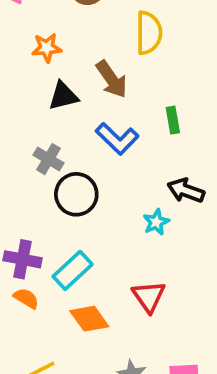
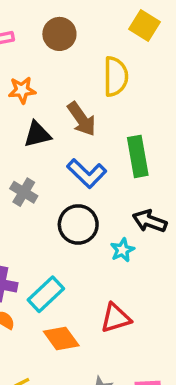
green rectangle: (173, 120) -> (138, 156), size x1.6
black circle: (76, 194) -> (78, 224), moved
red triangle: (149, 296) -> (116, 318), turned 48

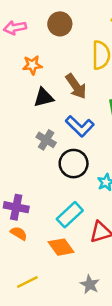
gray cross: (24, 192) -> (46, 140), moved
cyan rectangle: (46, 294) -> (70, 215), moved

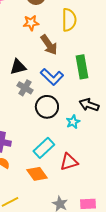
orange star: (32, 65) -> (31, 23), moved
black triangle: (44, 97) -> (18, 67), moved

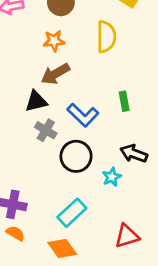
brown arrow: (49, 45) -> (55, 74), moved, turned 95
green rectangle: (82, 67) -> (124, 101), size x0.6
red triangle: (69, 162) -> (127, 236), moved

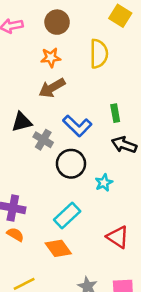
black triangle: (36, 101) -> (22, 122), moved
black arrow: (134, 154) -> (124, 145), moved
red triangle: (127, 236) -> (118, 237), turned 50

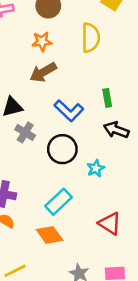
gray cross: (43, 140) -> (25, 132), moved

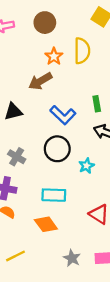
orange star: (42, 42) -> (54, 56), moved, turned -30
gray cross: (25, 132) -> (17, 157), moved
cyan rectangle: (59, 202) -> (54, 195), turned 45

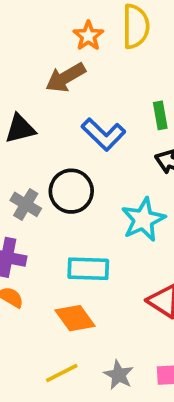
black circle: (57, 149) -> (71, 191), moved
cyan star: (87, 166) -> (143, 220), size x1.6
yellow line: (16, 256) -> (62, 373), moved

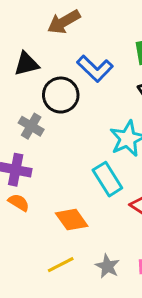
black circle: (71, 191) -> (61, 95), moved
cyan rectangle: (88, 269) -> (107, 179), moved, turned 56

